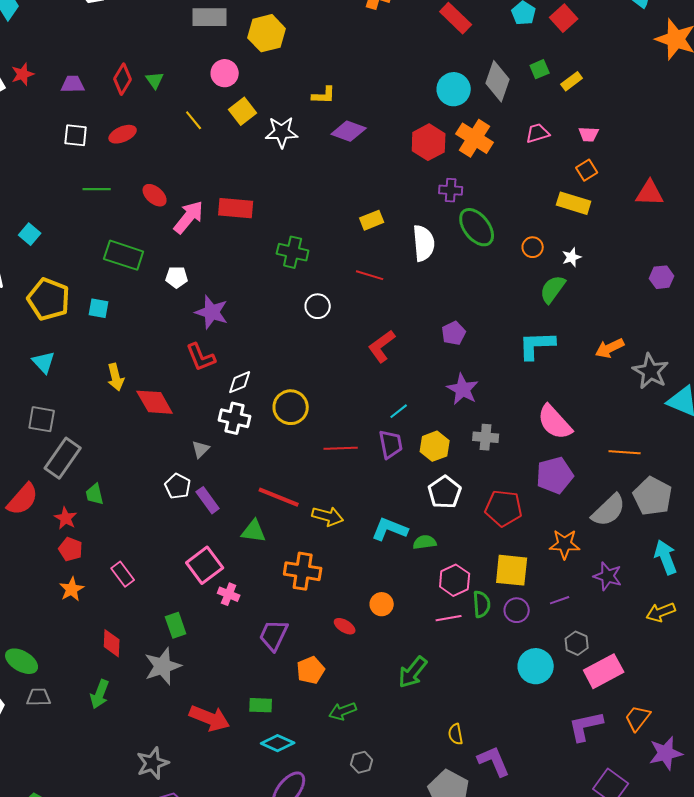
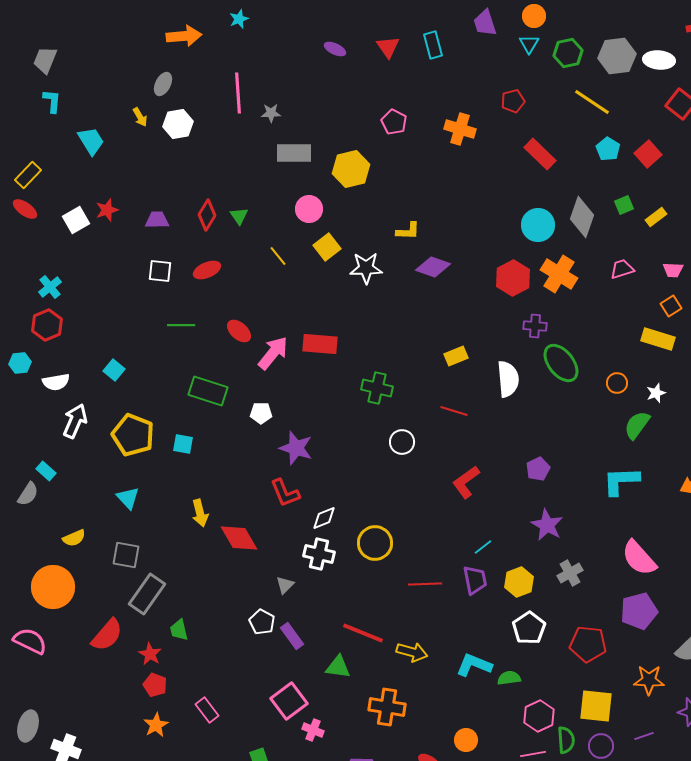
gray cross: (486, 437) -> (570, 573), turned -35

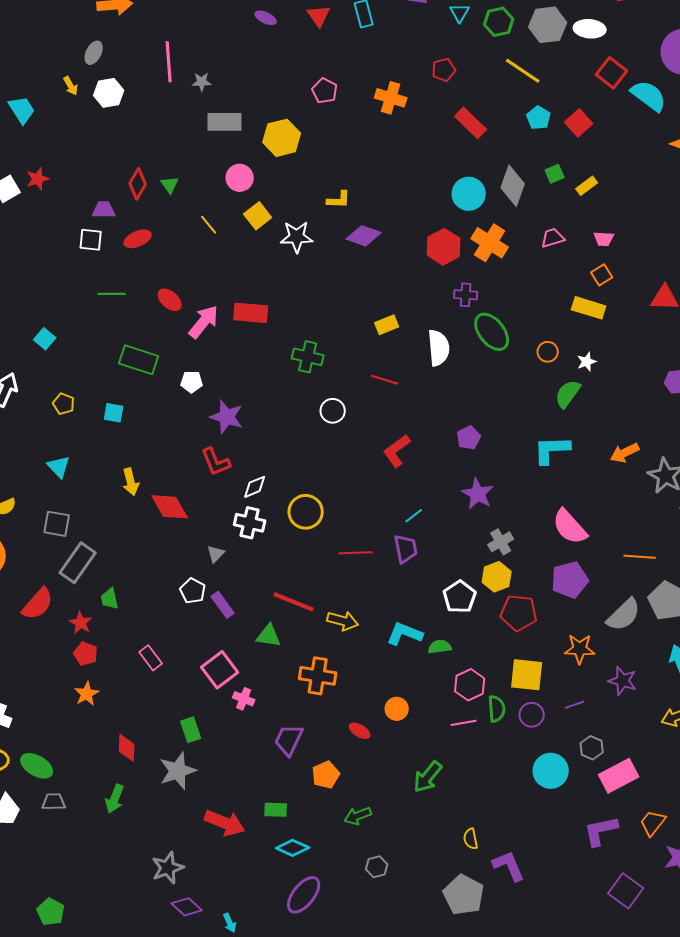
purple trapezoid: (157, 220) -> (104, 210), moved
yellow pentagon: (133, 435) -> (64, 404), size x0.5
yellow hexagon: (519, 582) -> (497, 577), moved
pink rectangle: (207, 710) -> (151, 658), moved

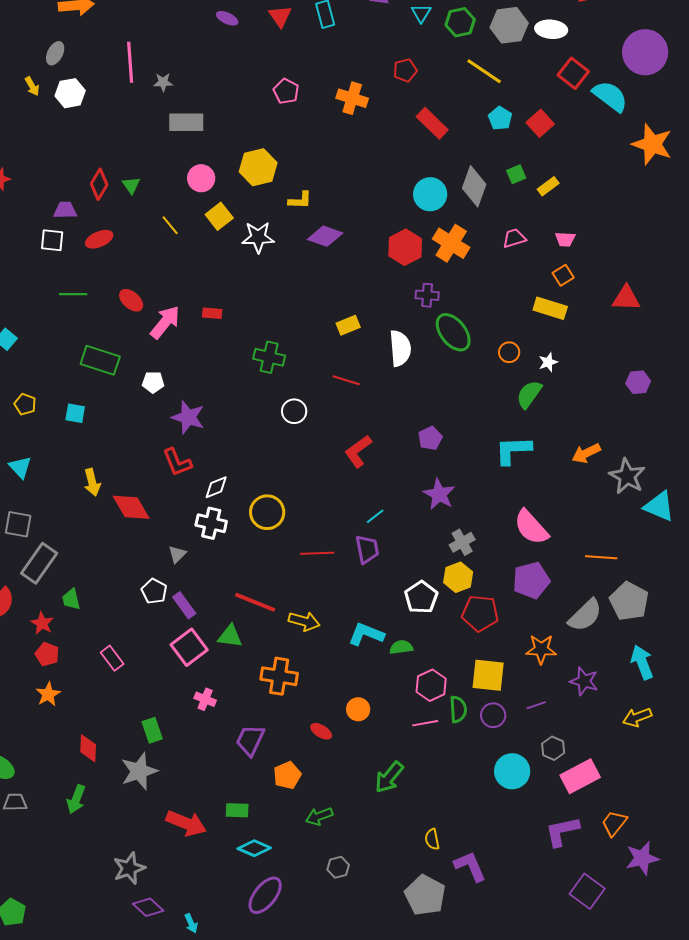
yellow hexagon: (282, 138) -> (258, 167), moved
red rectangle: (251, 313) -> (212, 313), size x0.6
pink square: (220, 670) -> (189, 647), moved

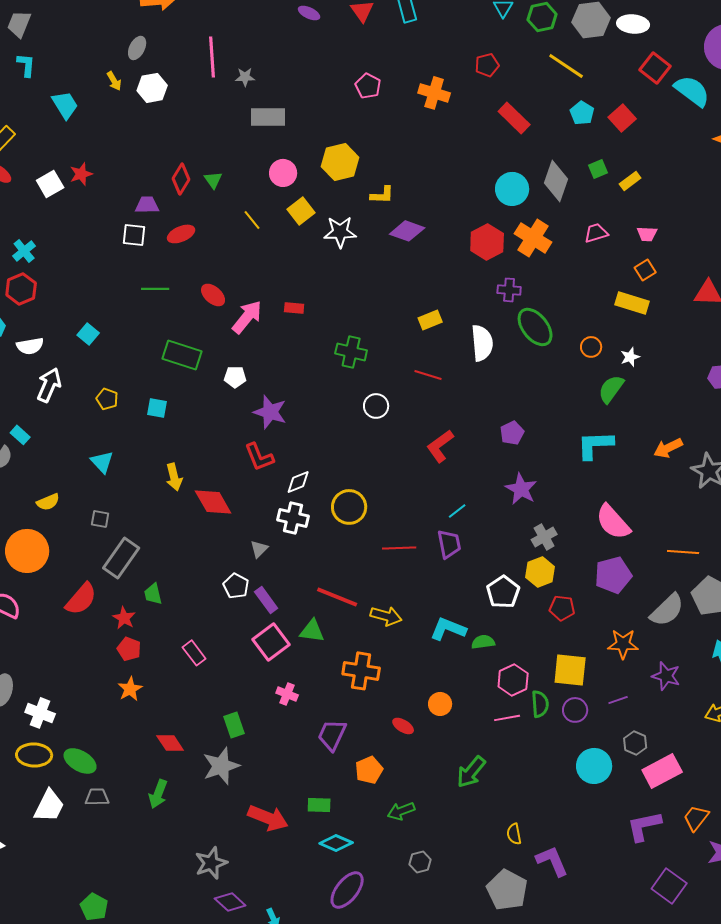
gray square: (18, 524) -> (100, 519), size x0.7
red pentagon: (480, 613) -> (562, 608), size x0.7
red diamond: (88, 748) -> (170, 743), turned -36

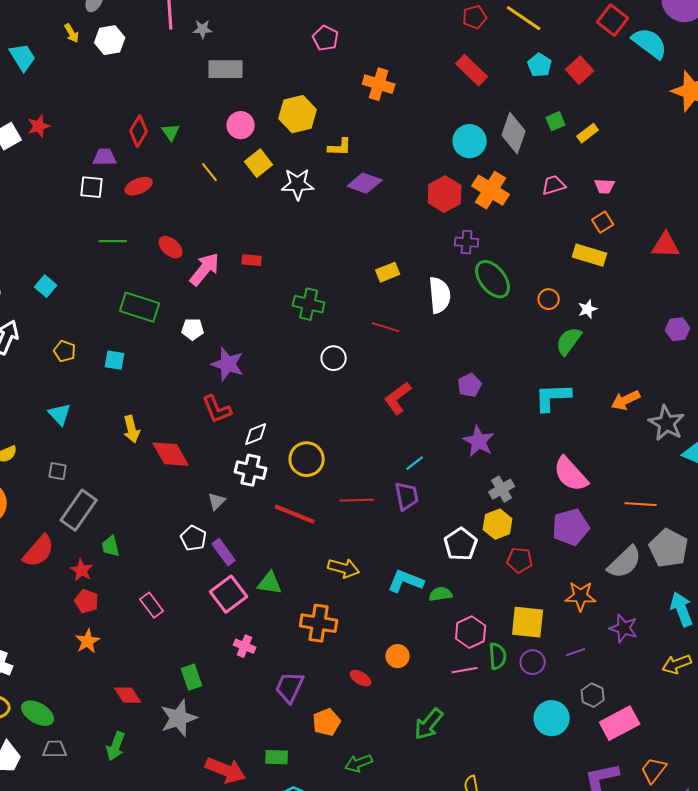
red pentagon: (487, 65) -> (475, 17), moved
orange cross: (434, 93) -> (379, 84), moved
red line: (337, 597) -> (295, 514), moved

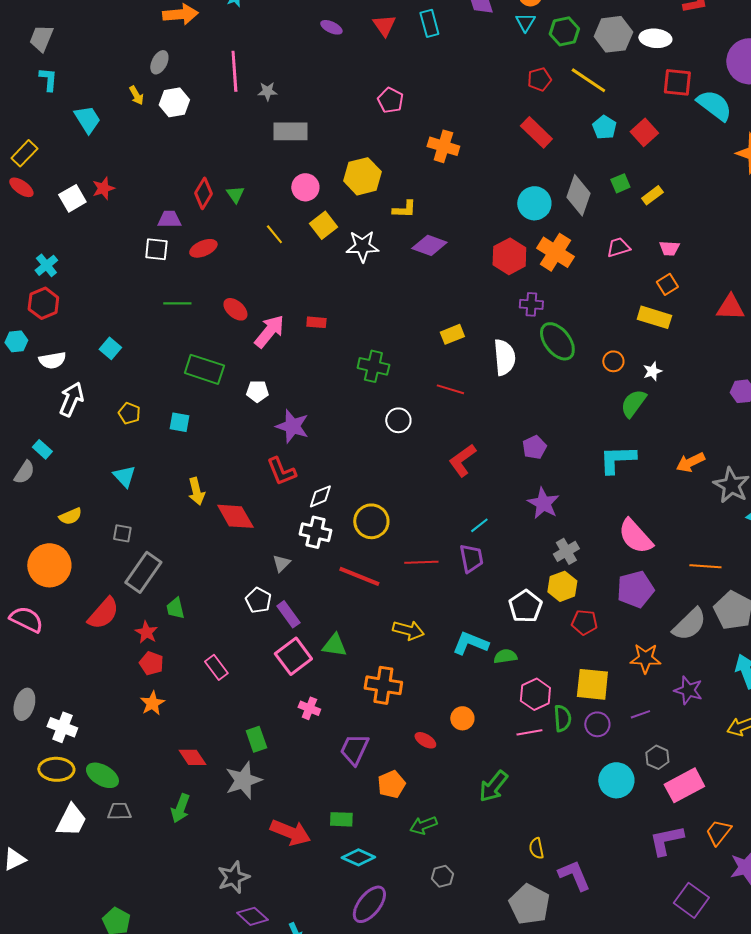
red square: (613, 20) -> (677, 82), turned -32

